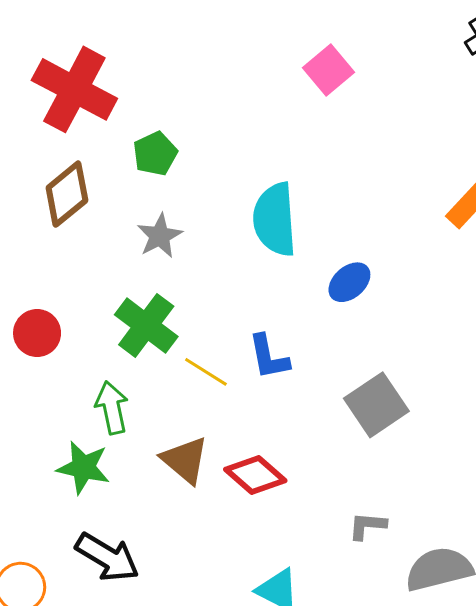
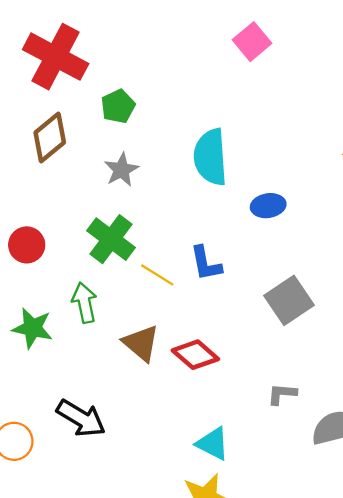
blue ellipse: (349, 282) -> (268, 206), turned 32
green star: (83, 468) -> (32, 328), moved

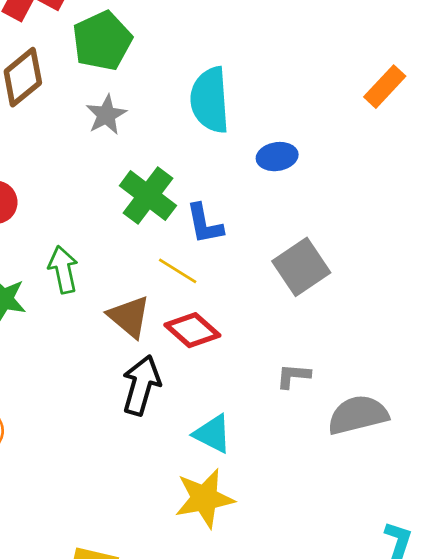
green pentagon: (118, 106) -> (102, 41), size x1.5
green cross: (111, 239) -> (148, 196), moved
yellow line: (157, 275) -> (178, 271), moved
black arrow: (81, 418) -> (141, 385), moved, turned -105

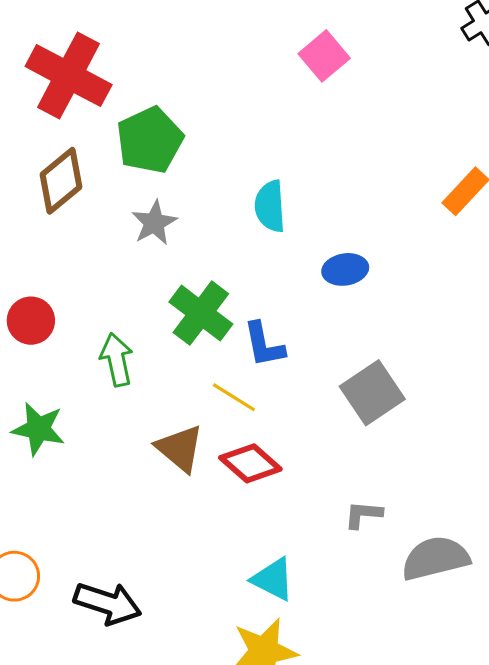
cyan semicircle: (210, 100) -> (270, 206), size x0.7
green arrow: (63, 270) -> (117, 360), moved
black arrow: (141, 385) -> (108, 603), moved, turned 92

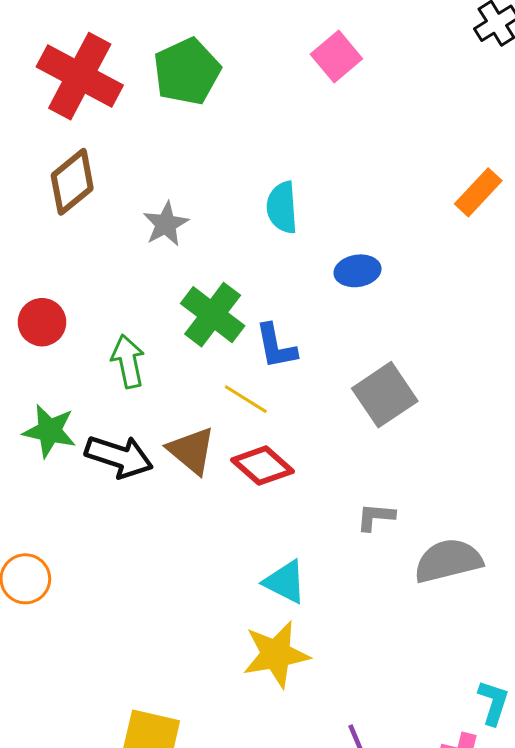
green pentagon: (150, 140) -> (187, 72), moved
black arrow: (108, 603) -> (119, 457), moved

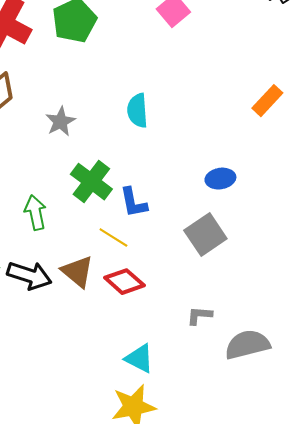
blue ellipse: (358, 271) -> (220, 179), moved

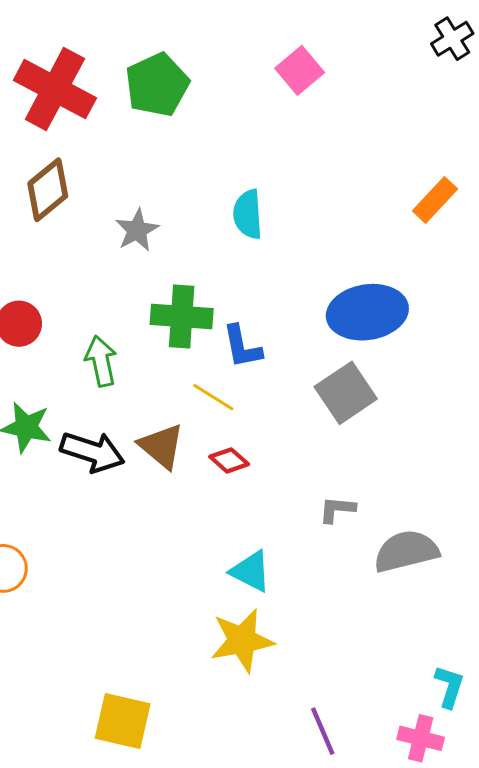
blue ellipse: (220, 179) -> (367, 312), size x1.8
green cross: (91, 182) -> (182, 316), turned -33
red diamond: (124, 282) -> (229, 460), size x0.7

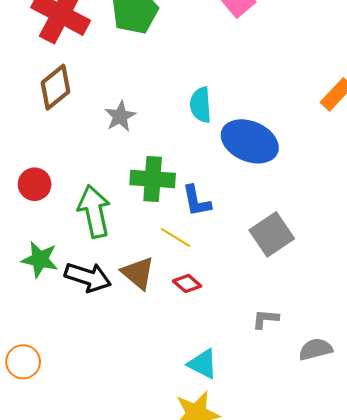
blue ellipse: (367, 312) -> (250, 141), moved, turned 32
green arrow: (101, 361) -> (94, 211), size x1.4
gray semicircle: (406, 551) -> (316, 349), size x0.7

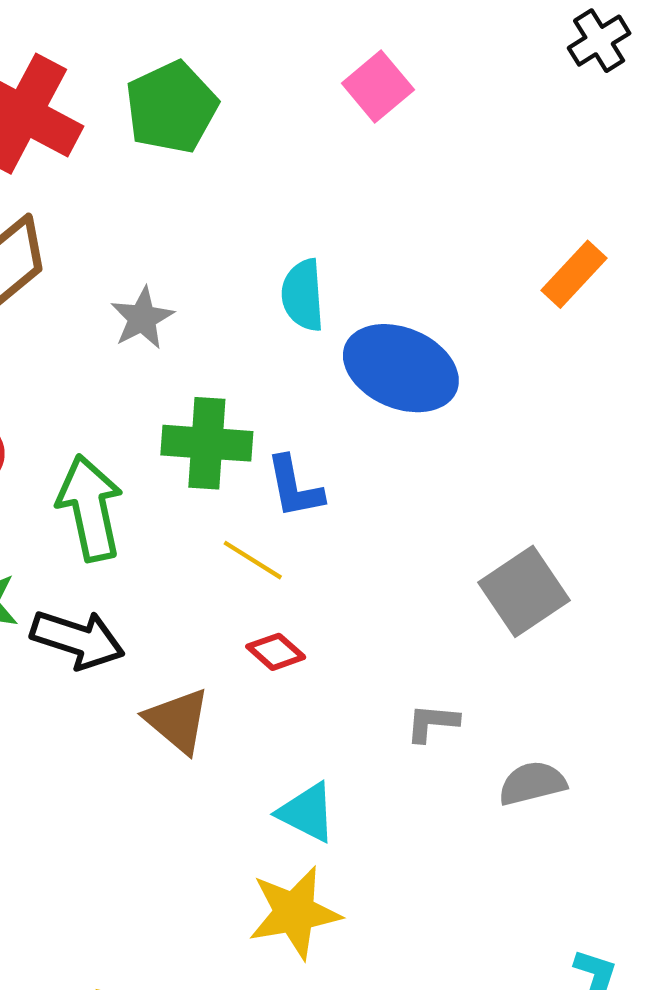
gray square: (272, 234) -> (524, 591), moved
brown triangle: (138, 273) -> (178, 721), moved

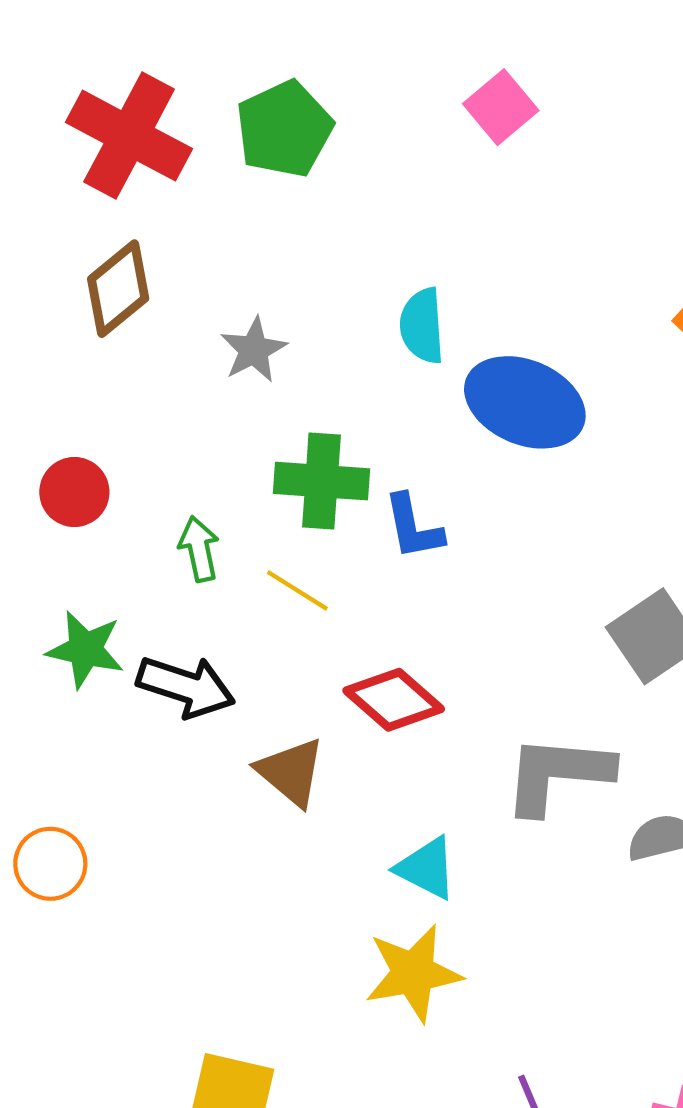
green arrow: (90, 508) -> (199, 549), size x0.6
yellow line: (253, 560) -> (297, 590), moved
red diamond: (276, 652) -> (394, 700), size x1.6
gray L-shape: (432, 723) -> (558, 774), size x2.0

